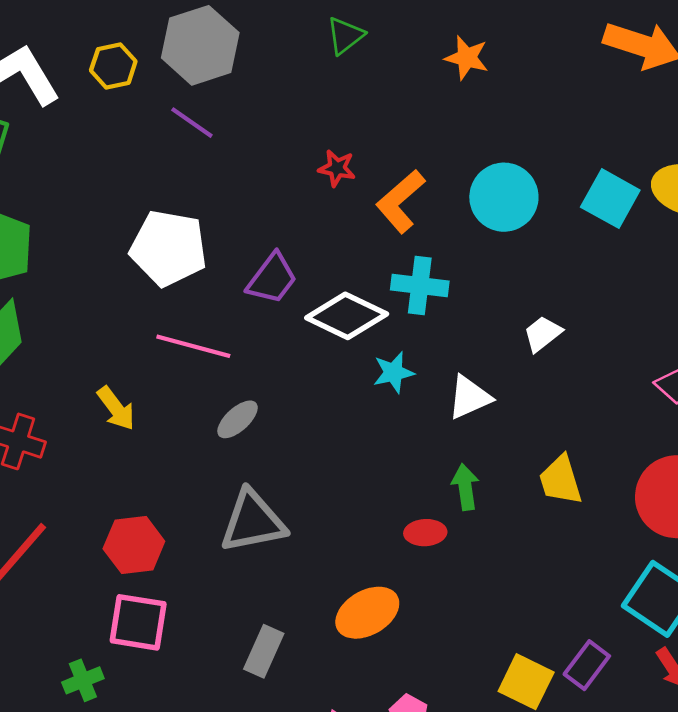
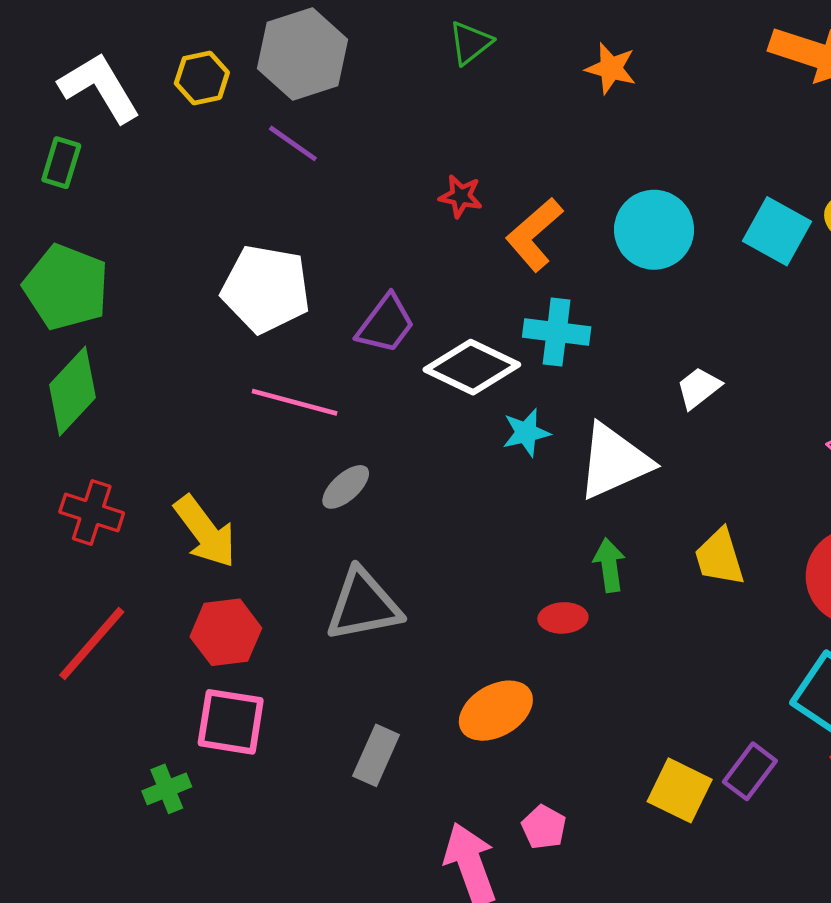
white triangle: (469, 397) -> (614, 461), size x1.5
yellow arrow: (116, 408) -> (205, 532), moved, size x1.4

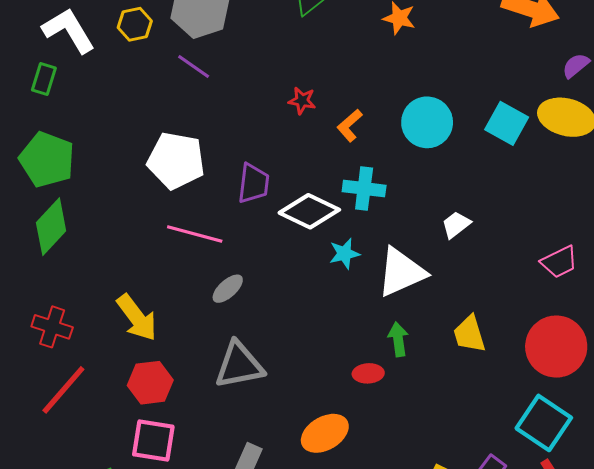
orange L-shape: (534, 235) -> (350, 125), size x0.7
purple trapezoid: (386, 324) -> (254, 183), turned -30
red cross: (92, 512) -> (52, 327), moved

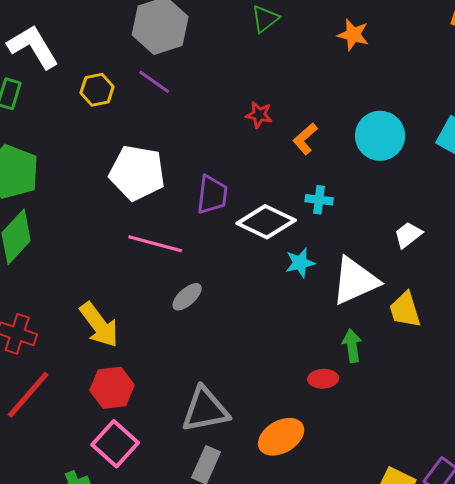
yellow hexagon: (135, 24) -> (97, 90), moved
cyan cross: (364, 188) -> (319, 200), size x0.7
yellow trapezoid: (469, 334) -> (405, 310), moved
gray triangle: (239, 365) -> (205, 410), moved
pink square: (153, 441) -> (115, 444), turned 33

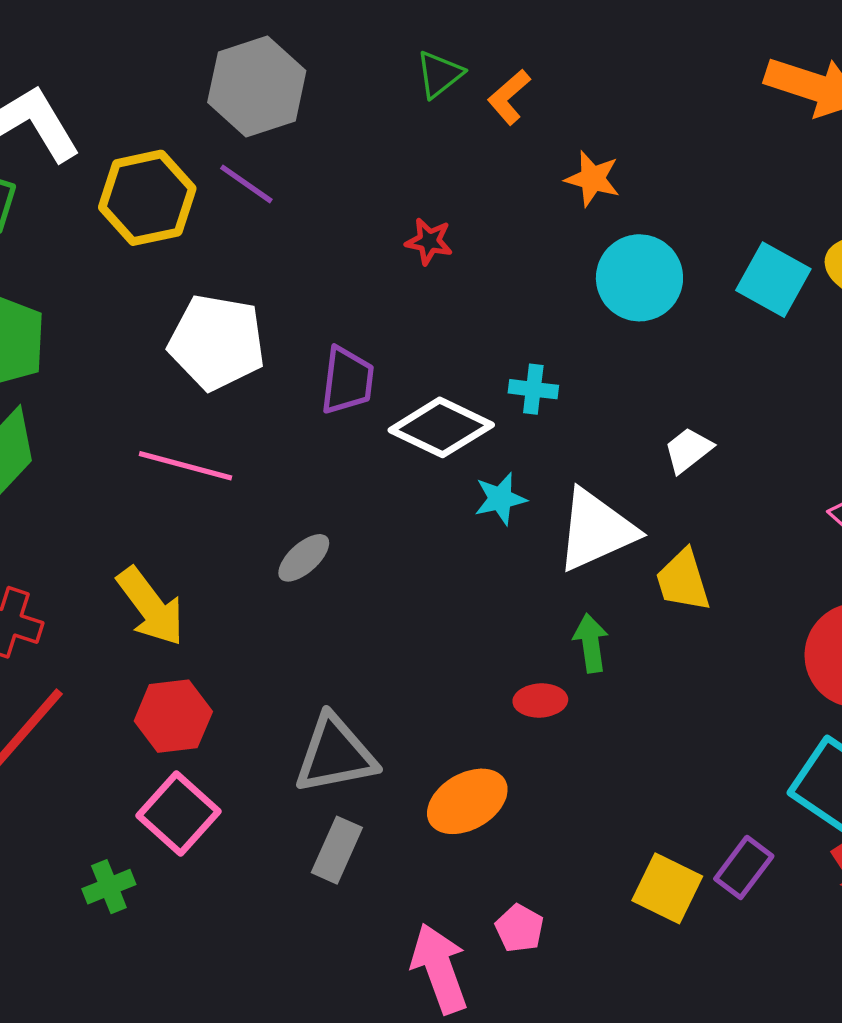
orange star: (353, 35) -> (592, 179), moved
yellow hexagon: (97, 90) -> (147, 198), size x1.6
orange L-shape: (305, 139) -> (509, 97), moved
pink line: (155, 244) -> (185, 466), moved

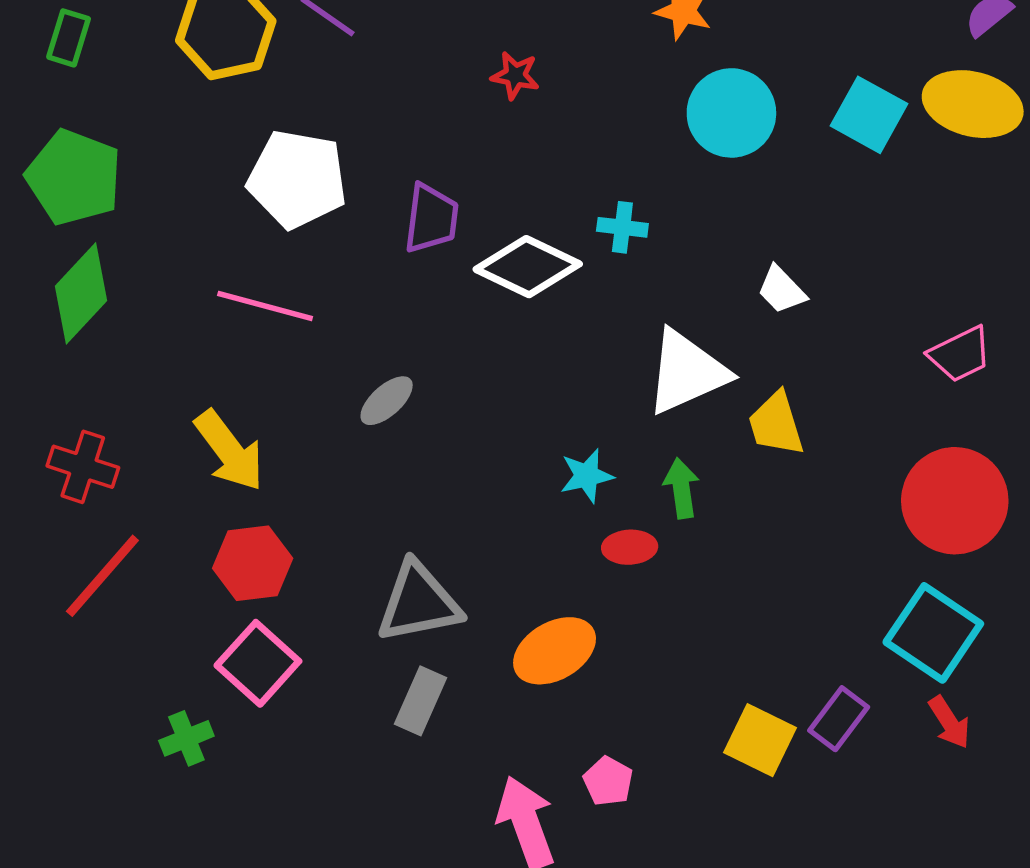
white trapezoid: (688, 450) -> (781, 290), turned -96
cyan star: (500, 499) -> (587, 476), moved

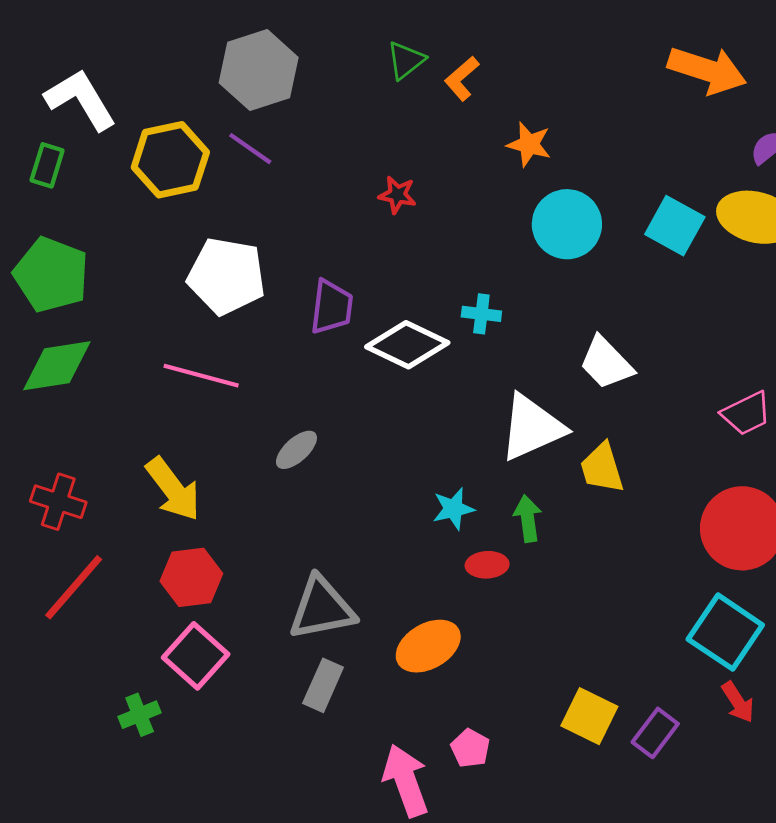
white trapezoid: (781, 290) -> (606, 363), size x1.4
green diamond: (81, 293) -> (57, 366), turned 38
purple rectangle: (839, 719) -> (655, 733), moved

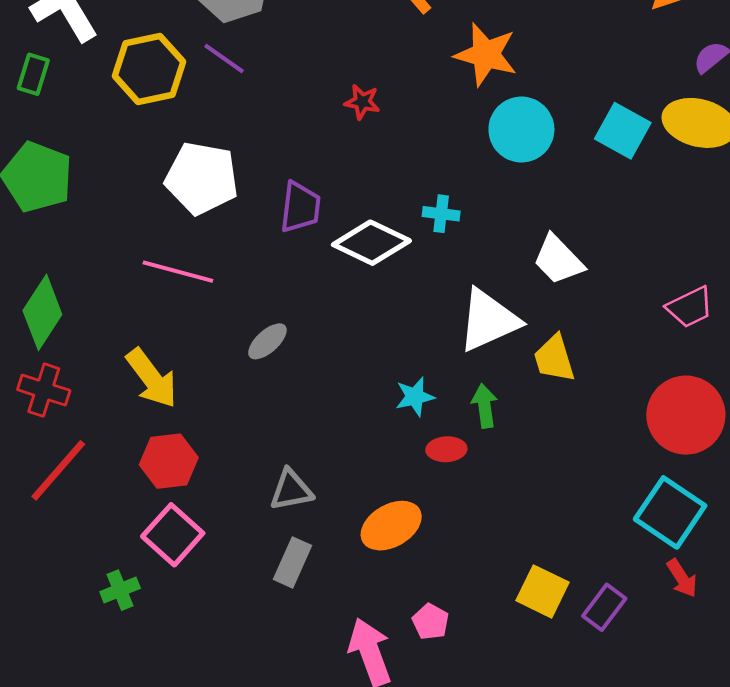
orange star: (529, 144) -> (486, 55), size x1.5
green diamond: (57, 366) -> (42, 312), moved, turned -48
gray triangle: (322, 608) -> (291, 490), size x0.7

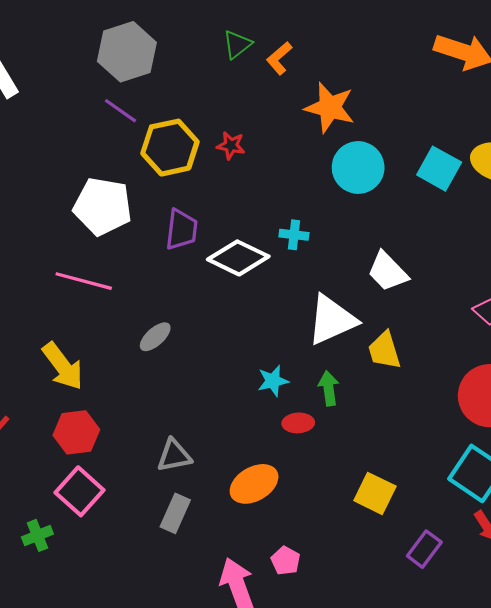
yellow hexagon: (149, 69) -> (170, 148), moved
yellow square: (542, 591) -> (375, 493), moved

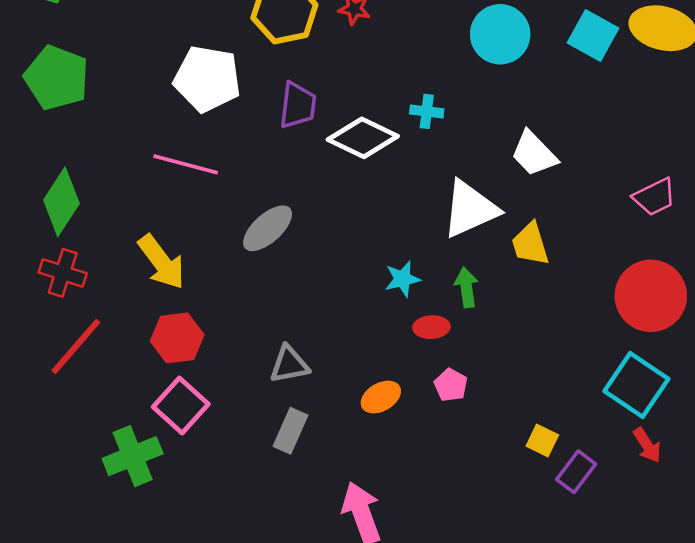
gray ellipse: (155, 337) -> (268, 228), size x1.4
orange ellipse: (254, 484) -> (381, 397), size x0.7
yellow square: (375, 493) -> (542, 440), moved, size x0.7
green cross: (37, 535) -> (133, 456), size x1.6
pink pentagon: (286, 561) -> (451, 385), moved

